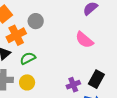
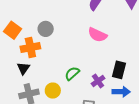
orange cross: (16, 35) -> (30, 48), turned 30
green semicircle: (28, 58) -> (72, 73), moved

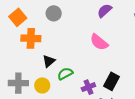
gray circle: (46, 29) -> (54, 13), moved
black triangle: (23, 68) -> (49, 61), moved

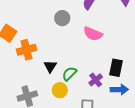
gray circle: (54, 13) -> (62, 18), moved
yellow circle: (42, 85) -> (60, 90), moved

